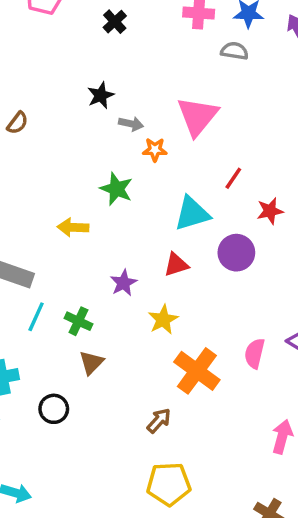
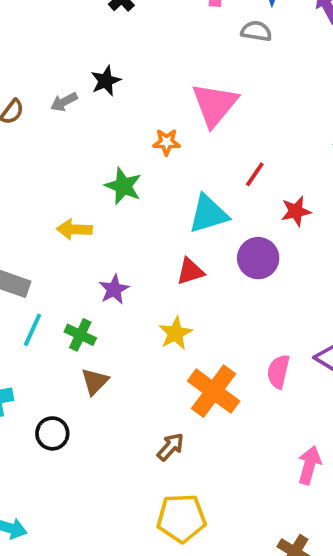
gray arrow: (131, 124) -> (64, 102), moved, turned 140
purple star: (124, 283) -> (114, 289), moved

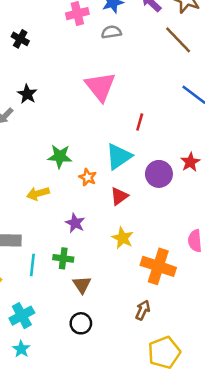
orange star: (167, 142) -> (88, 177), moved, turned -30
red star: (296, 211) -> (190, 162), moved
black circle: (52, 433) -> (81, 323), moved

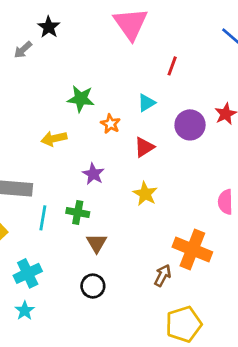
cyan triangle: (119, 156) -> (146, 103), size x0.6
orange cross: (158, 266) -> (192, 249), moved

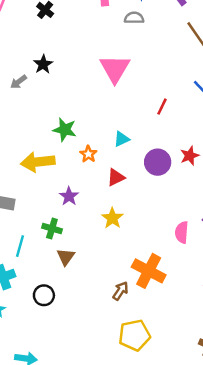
red line: (172, 66) -> (162, 107), moved
yellow arrow: (54, 139) -> (38, 162), size x1.5
cyan line: (43, 218) -> (20, 246), moved
black circle: (93, 286) -> (44, 295), moved

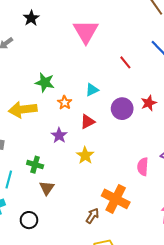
black star: (43, 64) -> (31, 18), moved
red line: (162, 107) -> (125, 62), turned -64
purple star: (69, 196) -> (59, 135), moved

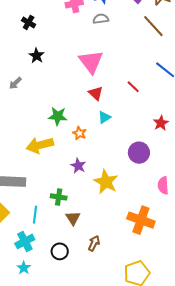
purple circle: (122, 109) -> (139, 153), moved
red triangle: (88, 122) -> (96, 93), moved, turned -42
yellow star: (85, 155) -> (106, 182), size x1.4
brown arrow: (92, 216) -> (94, 243), moved

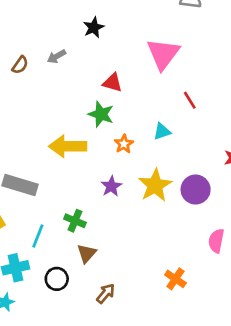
red line: (133, 87) -> (190, 100), moved
red triangle: (96, 93) -> (112, 83), moved, turned -42
yellow star: (106, 182) -> (155, 185), moved
orange cross: (141, 220) -> (175, 279), size x0.6
black circle: (60, 251) -> (57, 279), moved

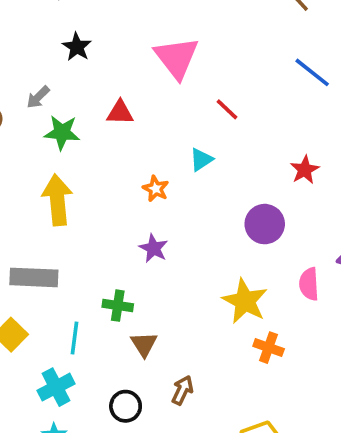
green star: (101, 114) -> (62, 132), moved
yellow arrow: (68, 146) -> (57, 200), moved, turned 99
yellow star: (155, 185) -> (245, 301), moved
black circle: (57, 279) -> (126, 406), moved

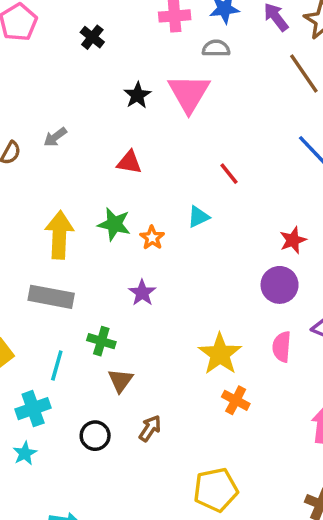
black star: (77, 47) -> (137, 95), moved
pink triangle: (177, 58) -> (189, 93), moved
green star: (62, 132) -> (114, 224), moved
purple circle: (265, 224) -> (280, 285), moved
gray rectangle: (34, 277) -> (51, 297), moved

